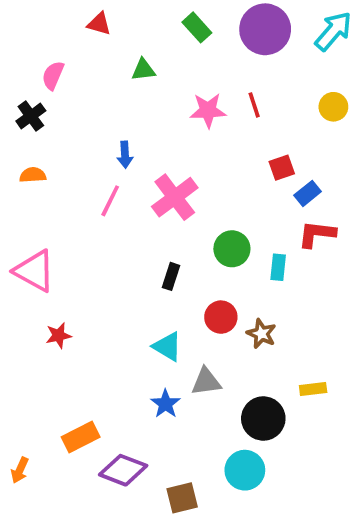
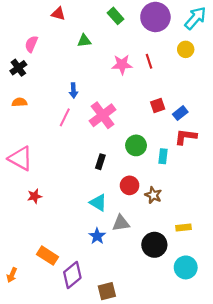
yellow circle: (333, 107) -> (186, 49), moved
red square: (282, 168) -> (158, 106), moved
orange rectangle: (81, 437) -> (47, 256), turned 60
purple diamond: (123, 470) -> (72, 275), turned -60
cyan circle: (245, 470) -> (186, 267), moved

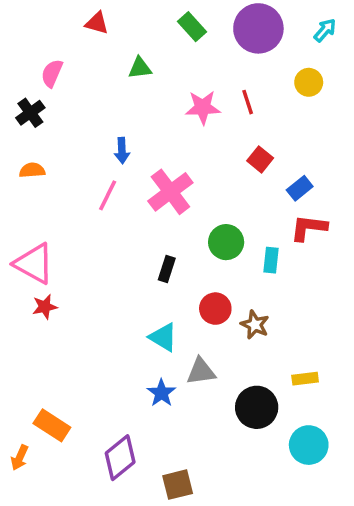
cyan arrow: (195, 18) -> (325, 30), size x0.6
red square: (158, 106) -> (260, 159), moved, turned -32
red star: (35, 196) -> (45, 307), moved
orange rectangle: (47, 256) -> (52, 425), moved

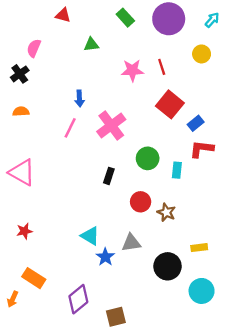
red square: (260, 159) -> (170, 104), size x1.6
red star: (45, 307) -> (24, 231), moved
cyan triangle: (163, 337) -> (90, 236), moved

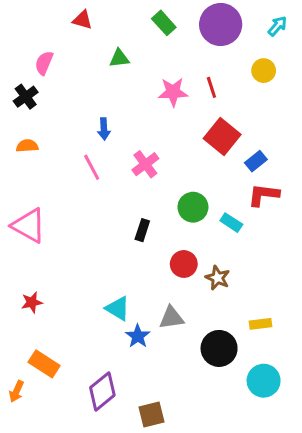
pink cross: (111, 126) -> (145, 164), size x0.7
pink line: (70, 128) -> (92, 167), turned -54
cyan rectangle: (177, 170) -> (231, 223), turned -63

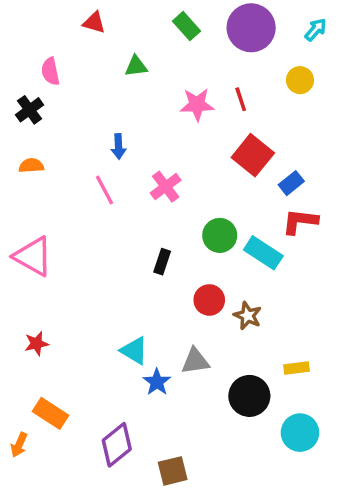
pink semicircle: (44, 63) -> (50, 71), turned -35
cyan rectangle: (231, 223) -> (263, 253), size x1.5

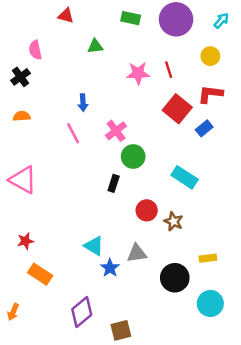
green rectangle: (187, 26) -> (131, 18), turned -36
red L-shape: (300, 221) -> (210, 94), moved
green circle: (220, 235) -> (133, 156), moved
orange rectangle: (50, 413) -> (40, 274), moved

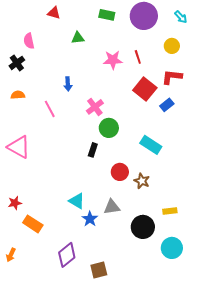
cyan arrow: (221, 21) -> (181, 17), turned 96
pink line: (73, 133) -> (50, 109), moved
red star: (25, 241) -> (15, 203), moved

